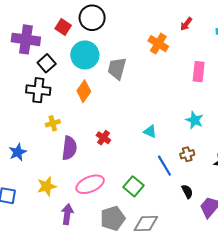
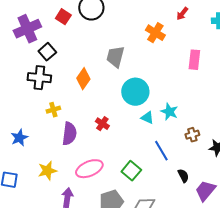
purple cross: (26, 39) -> (27, 29), turned -32
cyan circle: (85, 55) -> (135, 92), moved
cyan star: (194, 120) -> (169, 112), moved
brown cross: (187, 154) -> (192, 135), moved

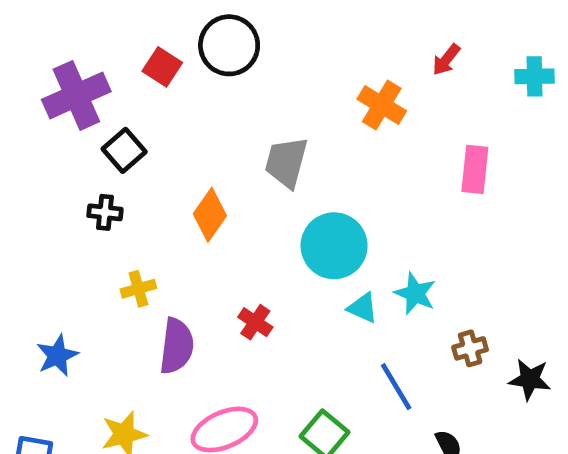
black cross: (39, 78) -> (105, 212), size x0.6

